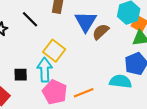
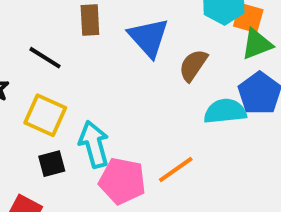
brown semicircle: (101, 32) -> (193, 65), moved
yellow square: (54, 51) -> (45, 115), moved
cyan semicircle: (121, 81) -> (225, 111), moved

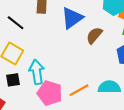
blue triangle: (149, 37) -> (72, 18), turned 30
cyan semicircle: (225, 111) -> (109, 87), moved

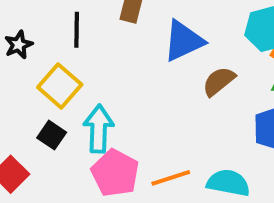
black line: (16, 23) -> (77, 30), turned 42
black square: (13, 80) -> (52, 135), turned 32

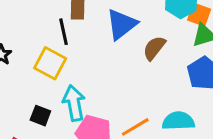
black line: (77, 30) -> (63, 32), moved
yellow square: (60, 86) -> (50, 63), moved

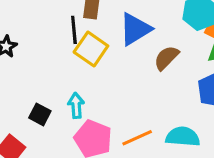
yellow square: (50, 63) -> (91, 49), moved
cyan arrow: (74, 103) -> (76, 105), size x0.7

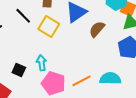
black line: (74, 30) -> (23, 16), moved, turned -36

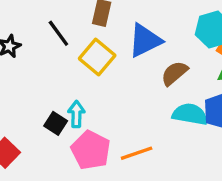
black square: (19, 70) -> (56, 123), moved
cyan semicircle: (110, 79) -> (190, 114), moved

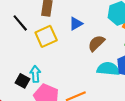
blue triangle: (145, 40) -> (76, 24), size x0.6
yellow square: (97, 57) -> (46, 36), turned 30

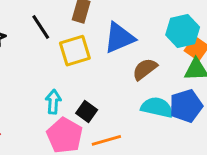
blue triangle: (76, 24) -> (119, 38), size x1.6
black square: (23, 81) -> (87, 112), moved

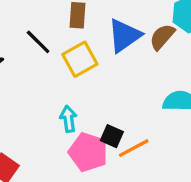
brown semicircle: (145, 69) -> (162, 37), moved
black square: (87, 112) -> (112, 136), moved

